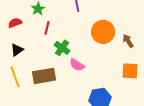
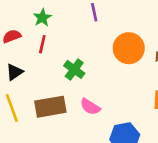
red line: (47, 28) -> (42, 44), moved
pink semicircle: (77, 65) -> (90, 107), moved

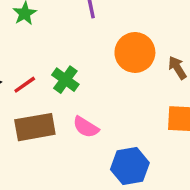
red line: (42, 44) -> (25, 85), moved, turned 42

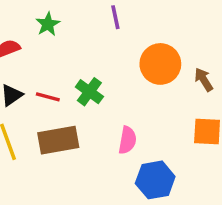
red line: (25, 85) -> (48, 97), turned 50
pink semicircle: (86, 127) -> (127, 140), moved, turned -112

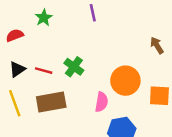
orange circle: (160, 64) -> (125, 81), moved
brown arrow: (204, 80) -> (157, 45), moved

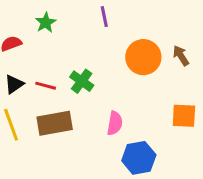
orange circle: (125, 81) -> (143, 57), moved

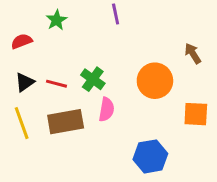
orange circle: (143, 57) -> (155, 81), moved
pink semicircle: (115, 123) -> (106, 109), moved

